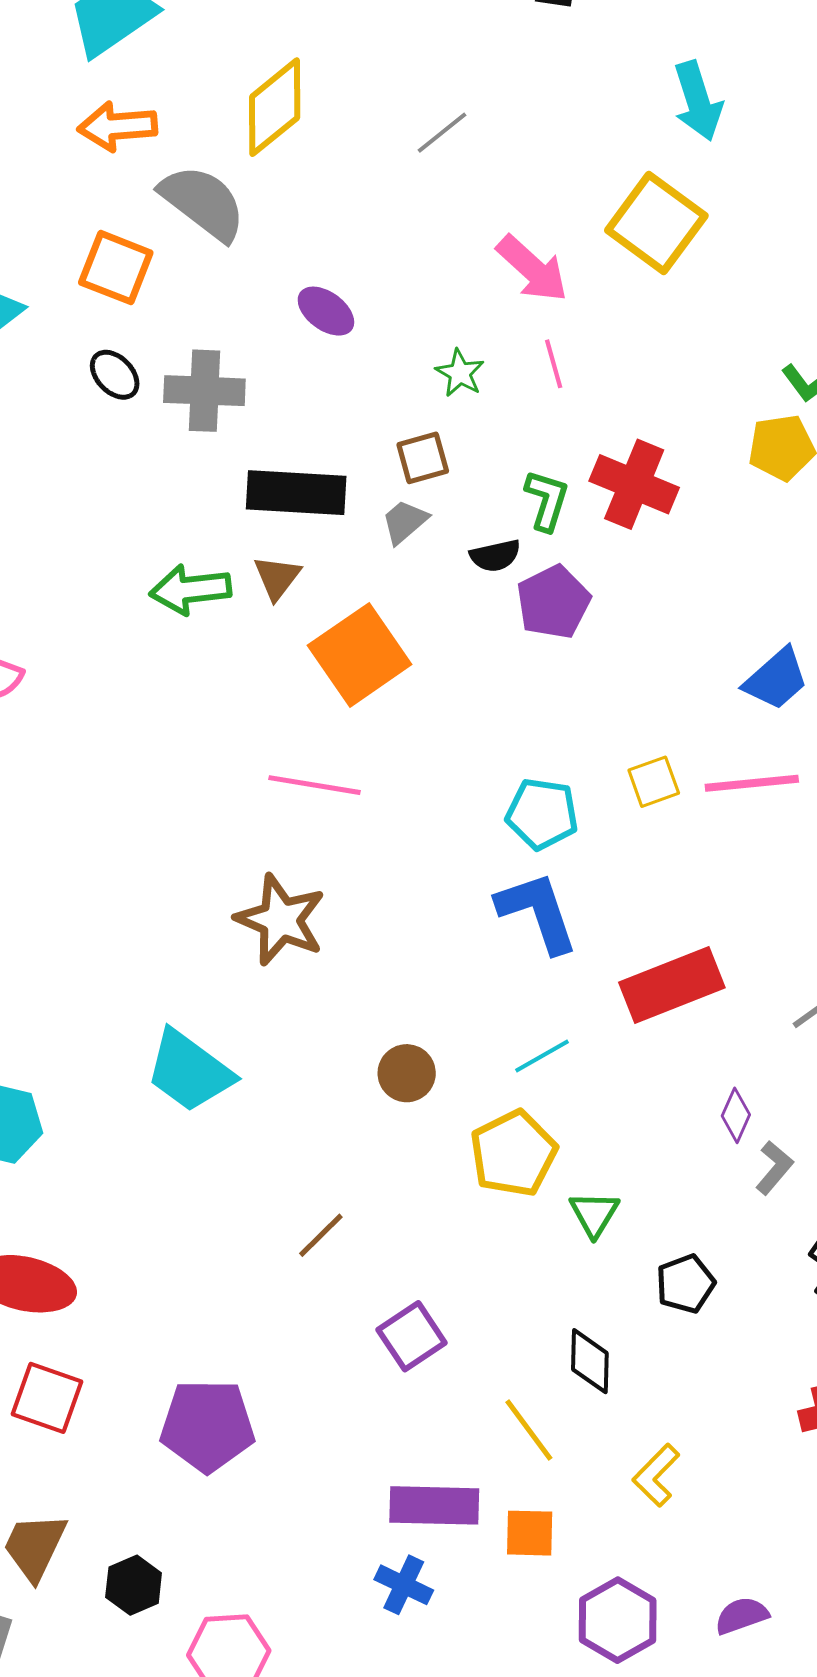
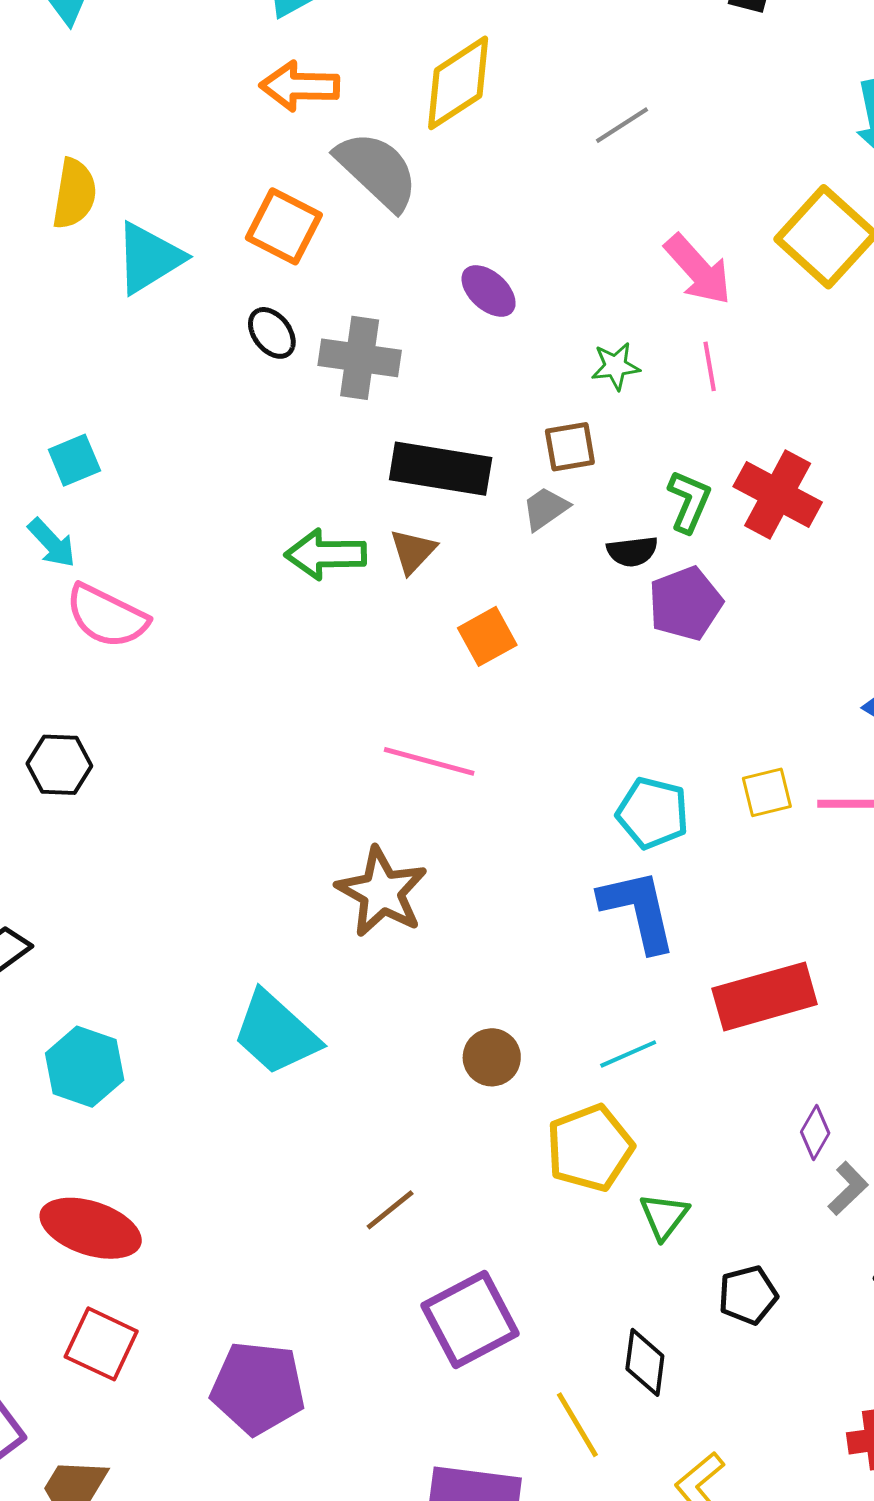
green star: (460, 373) -> (616, 366), turned 30
orange square: (360, 655) -> (487, 636), size x0.6
purple square: (412, 1336) -> (470, 1320), size x1.4

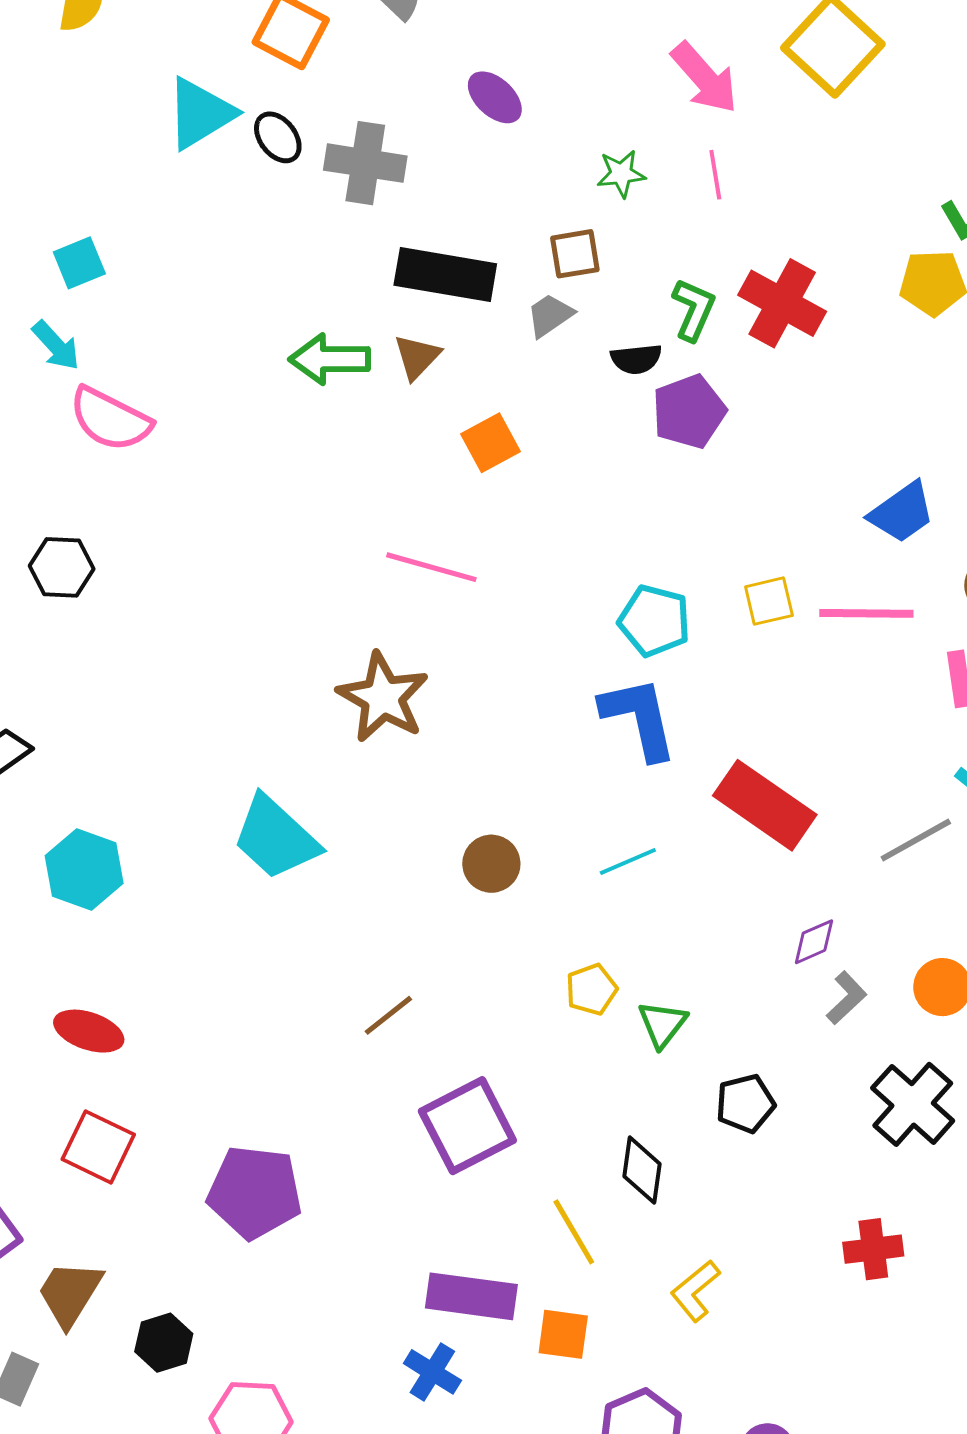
cyan triangle: (149, 258) -> (200, 113), moved
red rectangle: (765, 996) -> (765, 805), turned 50
purple diamond: (815, 1133) -> (814, 942), turned 36
yellow pentagon: (590, 1148) -> (591, 989), moved, size x0.6
red ellipse: (91, 1228) -> (89, 1031), size x0.7

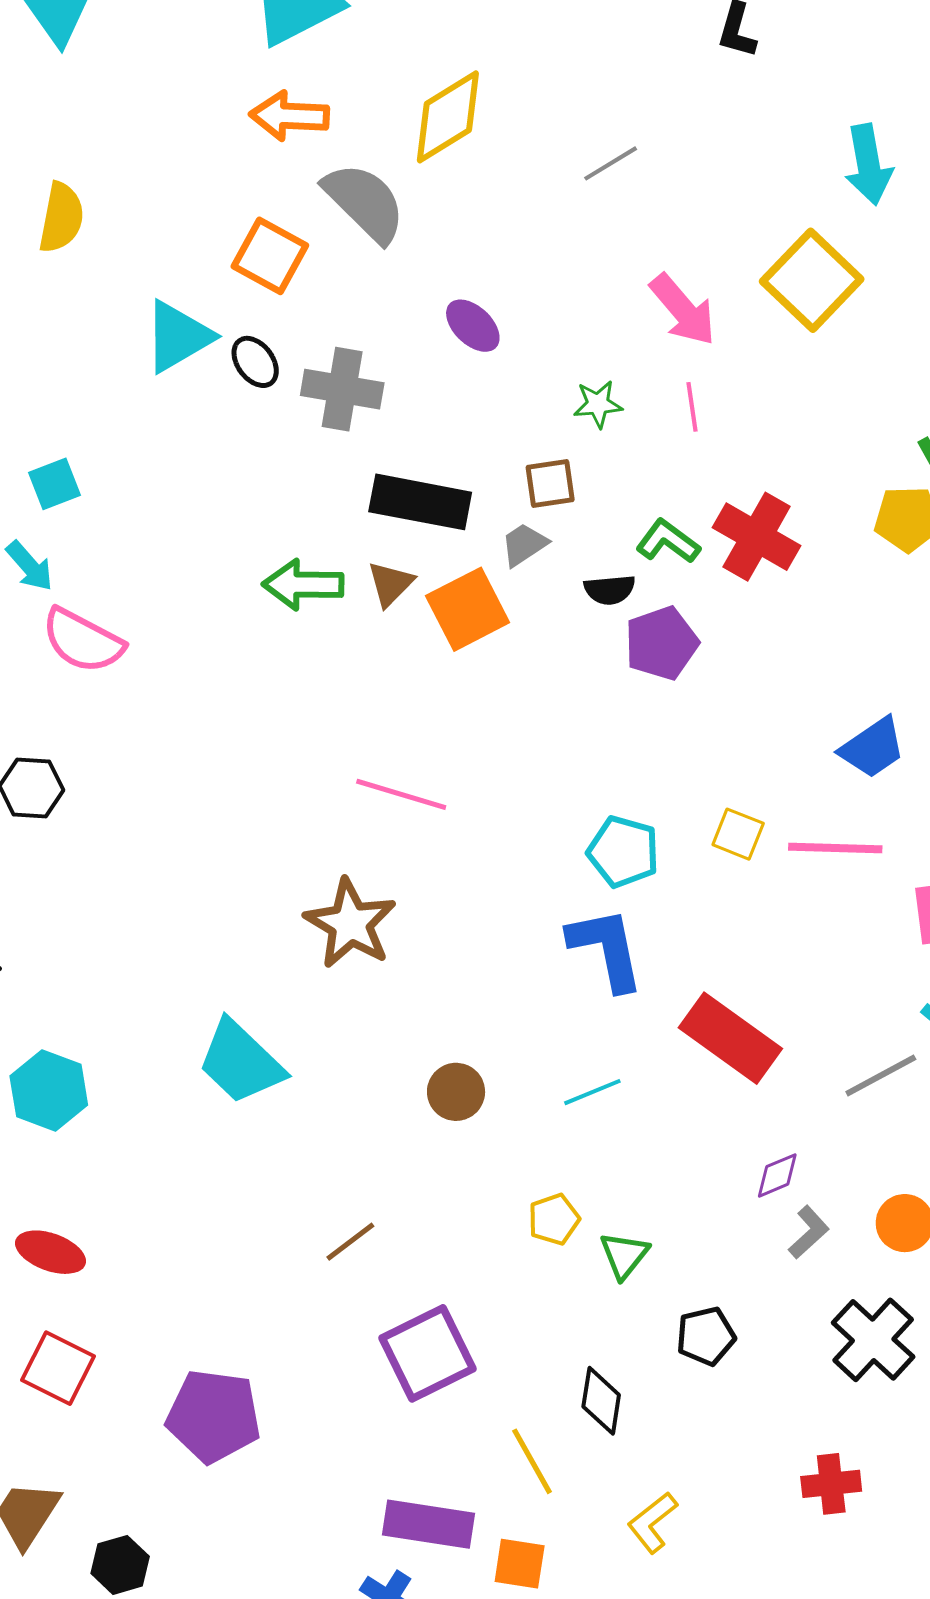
green L-shape: (694, 310) -> (668, 541), turned -78
orange square: (491, 443) -> (468, 609), moved, size x1.4
yellow square: (769, 601) -> (738, 834), turned 34

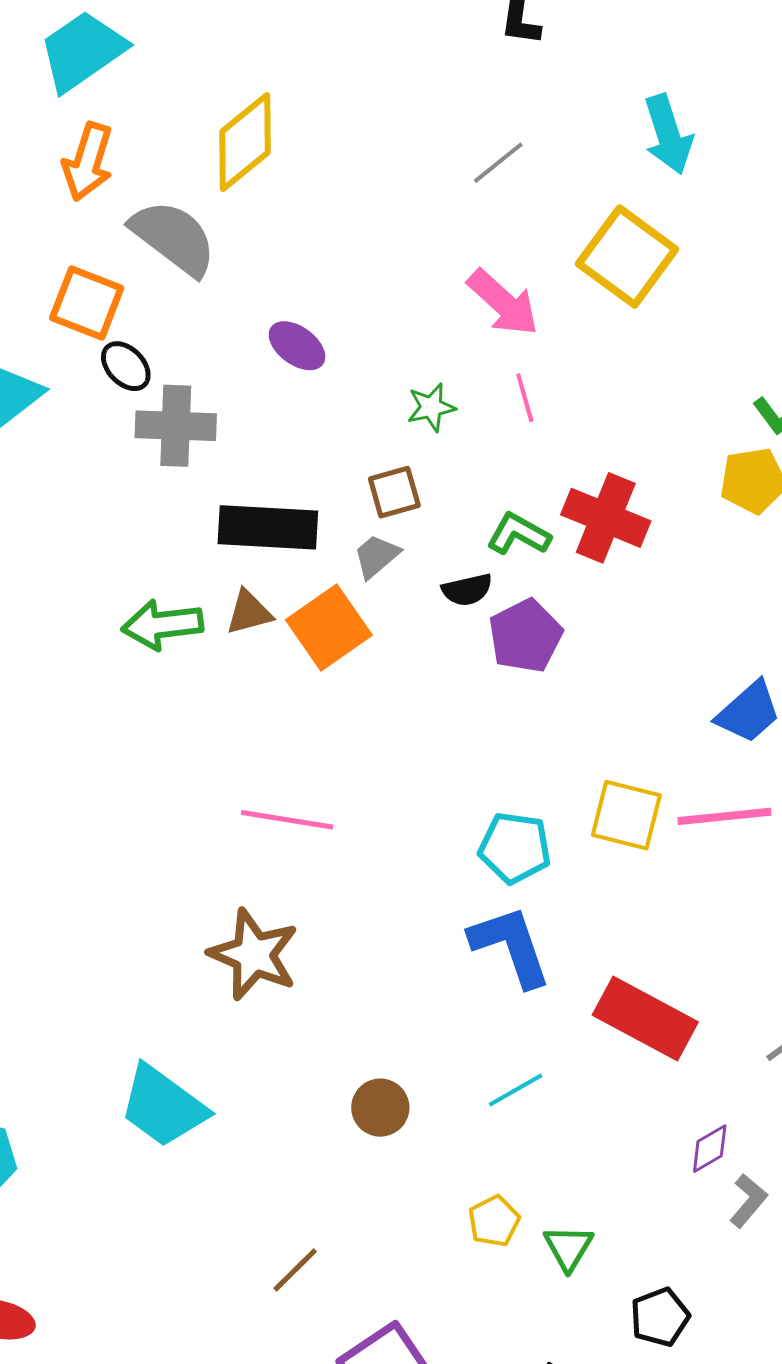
orange arrow: (289, 116) -> (88, 162), turned -68
gray line: (611, 163) -> (498, 163), moved
black ellipse: (255, 362) -> (126, 366), moved
brown triangle: (390, 584) -> (249, 612), turned 38
yellow square: (738, 834) -> (626, 815), size x1.4

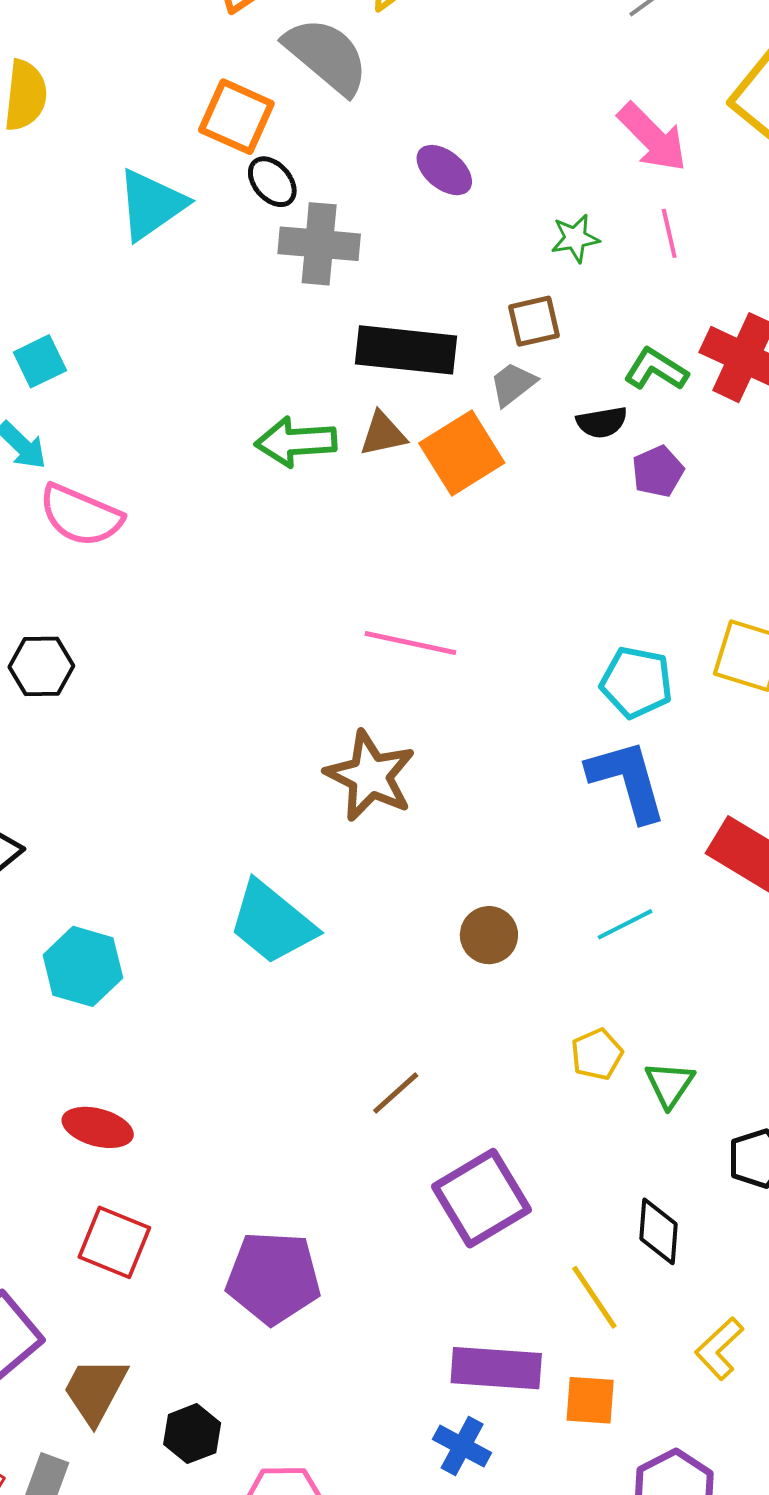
purple pentagon: (525, 636) -> (658, 471), size x0.7

